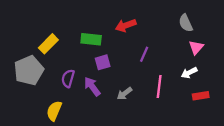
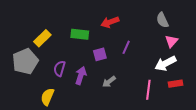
purple square: (103, 62) -> (100, 54), moved
white arrow: (189, 73) -> (165, 63), size x1.5
purple arrow: (92, 87) -> (81, 76), turned 54
pink line: (159, 87) -> (148, 90), moved

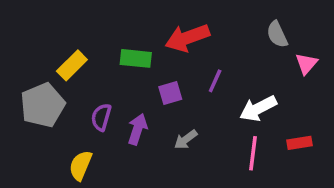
red arrow: (110, 22) -> (187, 38), size x1.4
pink triangle: (171, 41) -> (306, 64), moved
white arrow: (165, 63) -> (258, 108), moved

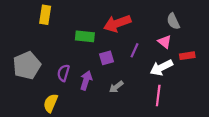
pink triangle: (306, 64) -> (165, 42), moved, turned -32
yellow rectangle: (72, 65) -> (45, 15), moved, turned -36
red rectangle: (299, 143) -> (187, 56), moved

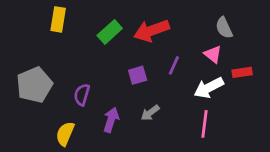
green rectangle: (85, 36) -> (110, 32), moved, turned -48
purple arrow: (86, 80) -> (111, 120), moved

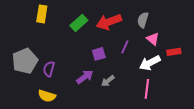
gray semicircle: (224, 28) -> (143, 20), moved, turned 42
purple semicircle: (82, 95) -> (49, 69), moved
purple arrow: (111, 120) -> (85, 77), moved, turned 36
yellow semicircle: (65, 134) -> (47, 96), turned -96

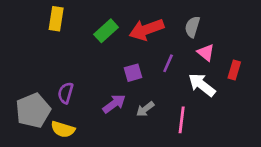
red rectangle: (174, 52) -> (234, 70), turned -64
gray pentagon: (25, 61) -> (33, 110), moved
white arrow: (150, 63) -> (202, 85), turned 65
pink line: (147, 89) -> (182, 120), moved

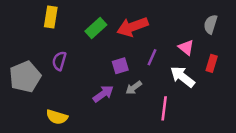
gray semicircle: (192, 27) -> (211, 24), moved
purple semicircle: (66, 93) -> (59, 61), moved
gray arrow: (145, 109) -> (134, 88), moved
gray pentagon: (33, 110) -> (25, 77), moved

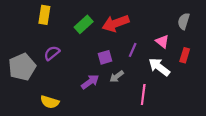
purple semicircle: (59, 61) -> (52, 53), turned 35

